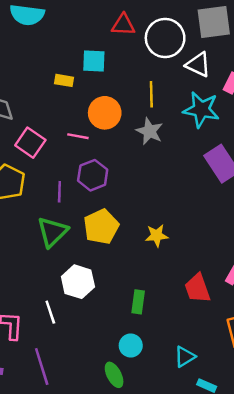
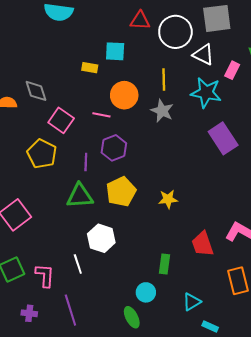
green triangle: (52, 232) -> (80, 196), turned 40
green rectangle: (138, 302) -> (164, 264), moved

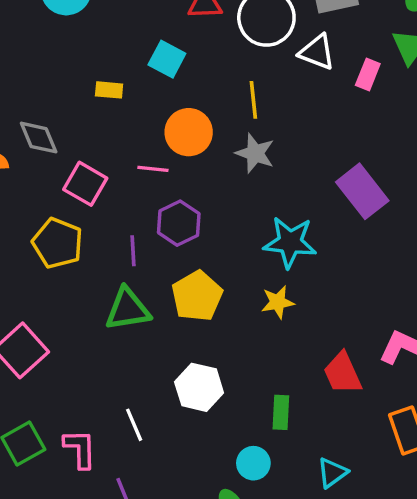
cyan square: (115, 51) -> (167, 59), turned 30
yellow rectangle: (90, 68) -> (109, 90), moved
cyan star: (206, 93) -> (290, 242), moved
white hexagon: (101, 238) -> (199, 387), moved

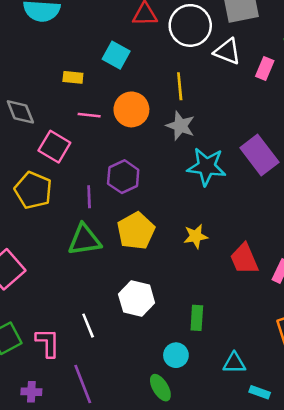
pink line: (153, 169) -> (89, 115), moved
cyan star: (290, 242) -> (207, 167), moved
red trapezoid: (342, 373) -> (244, 259), moved
cyan triangle: (332, 473) -> (234, 363), turned 35

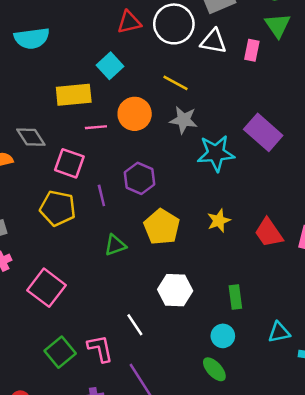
cyan square: (116, 55) -> (110, 66), turned 30
yellow rectangle: (73, 77) -> (74, 95), size x1.8
yellow line: (180, 86) -> (175, 83), turned -45
purple line: (89, 197) -> (101, 195), moved
green triangle: (84, 240) -> (115, 245), size x0.7

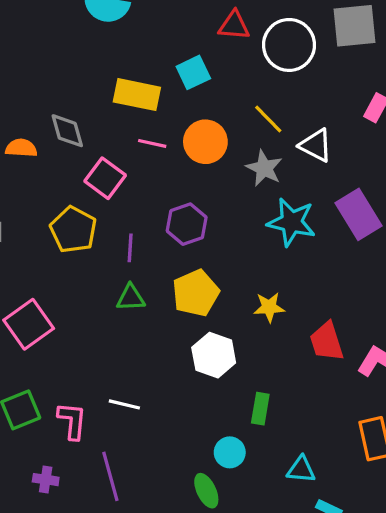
white triangle: (214, 41) -> (316, 145), moved
purple line: (101, 195) -> (130, 248), moved
white hexagon: (175, 290) -> (214, 355), moved
white line: (135, 325) -> (124, 404), turned -60

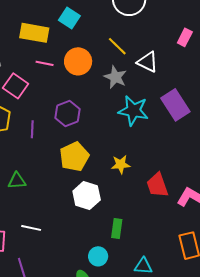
cyan square: (193, 72) -> (69, 18), turned -30
green triangle: (131, 298) -> (17, 181), moved

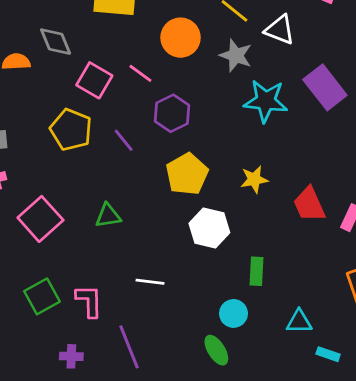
pink line: (45, 63) -> (140, 73), moved, turned 30
purple line: (32, 129) -> (124, 140), turned -36
white line: (31, 228) -> (150, 282), moved

